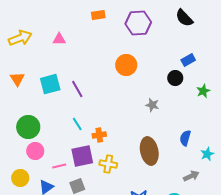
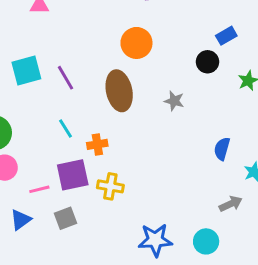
brown ellipse: (149, 151) -> (119, 91), moved

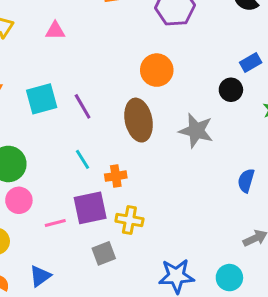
gray star: (174, 101) -> (196, 131), size x1.6
gray square: (65, 218) -> (104, 253), moved
blue triangle: (21, 220) -> (40, 276), moved

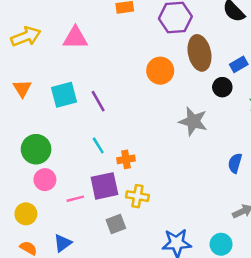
pink triangle: (55, 31) -> (75, 38), size x1.5
brown ellipse: (139, 120) -> (199, 53), moved

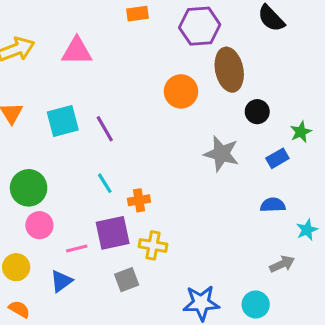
blue rectangle: (239, 64) -> (277, 158), moved
blue semicircle: (235, 163) -> (273, 205), turned 72
blue triangle: (63, 243) -> (61, 281), moved

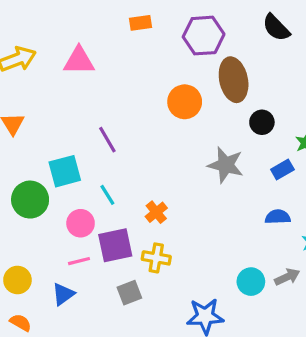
cyan square: (63, 121) -> (65, 171), moved
orange cross: (139, 200) -> (156, 212), moved, turned -30
pink circle: (39, 225) -> (81, 223), moved
cyan circle: (256, 304) -> (251, 282), moved

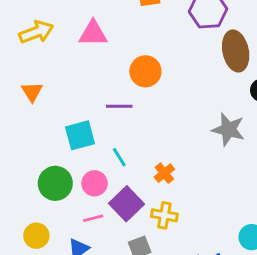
orange circle: (185, 102) -> (145, 71), moved
purple line: (107, 140) -> (119, 106), turned -60
green circle: (30, 200) -> (55, 183), moved
purple square: (115, 245) -> (127, 204), turned -32

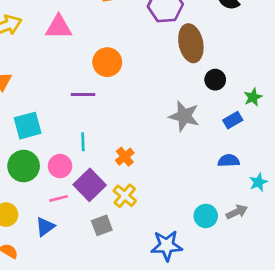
cyan square: (80, 135) -> (28, 126), moved
cyan line: (119, 157) -> (83, 142), turned 30
yellow cross: (164, 215) -> (125, 196), turned 30

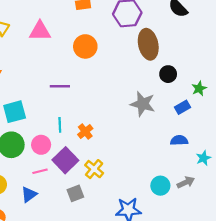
orange circle: (107, 62) -> (85, 46), moved
orange cross: (125, 157) -> (85, 132), moved

